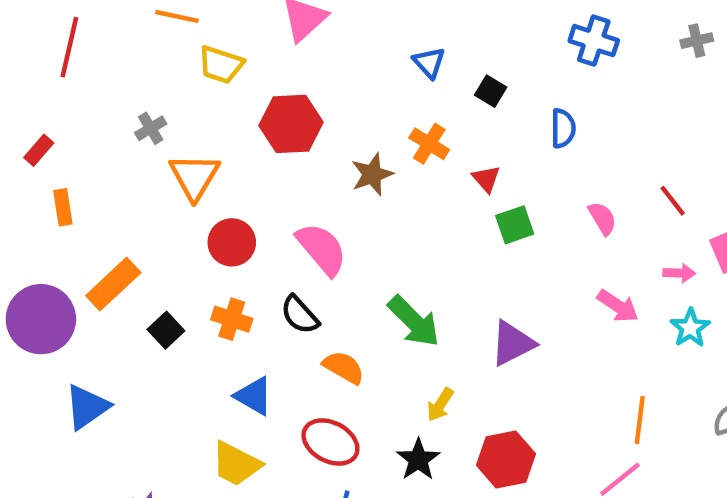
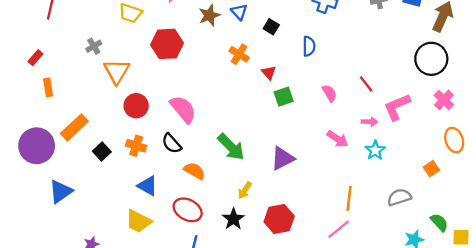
brown star: (372, 174) -> (209, 15), moved

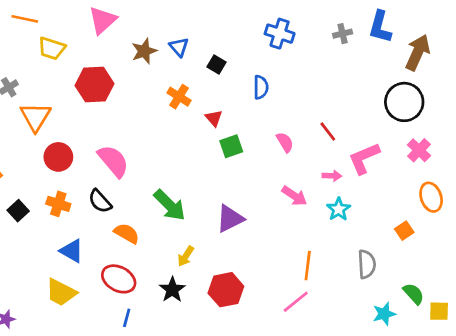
gray semicircle: (399, 197) -> (367, 264), turned 105

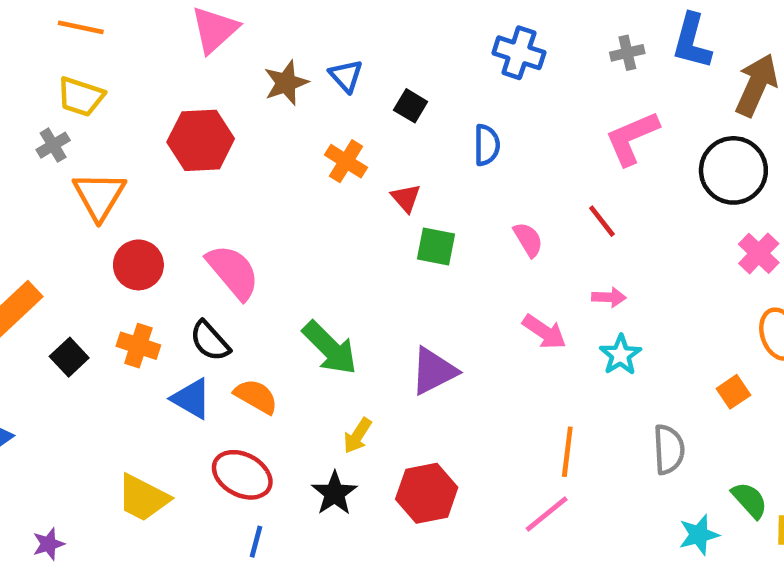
yellow trapezoid: (52, 48) -> (81, 97), moved
green square: (231, 146) -> (436, 246), turned 30
pink L-shape: (364, 158) -> (632, 138), moved
blue triangle: (72, 251) -> (191, 399), moved

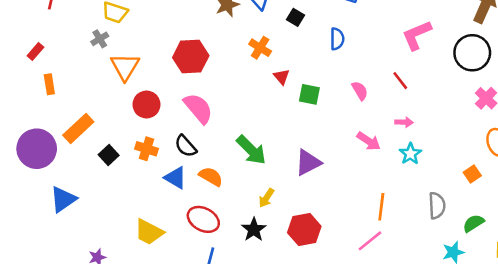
red hexagon: (201, 140) -> (191, 57), moved
red triangle: (406, 198) -> (282, 77), moved
green semicircle: (750, 500) -> (473, 223), moved, turned -80

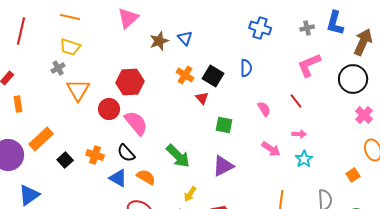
black square: (295, 17) -> (213, 76), moved, size x1.5
green square: (309, 94) -> (224, 125), moved
red circle: (146, 105) -> (109, 109), moved

